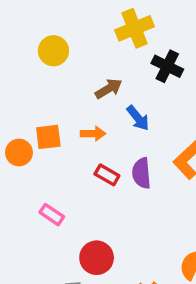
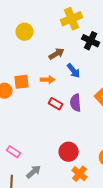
pink rectangle: (52, 215) -> (14, 152), moved
red circle: (97, 258) -> (69, 152), moved

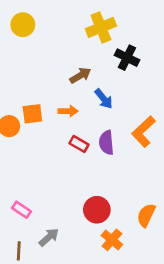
yellow circle: (25, 32) -> (23, 25), moved

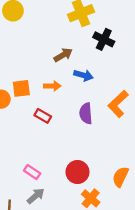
blue arrow: (104, 99) -> (83, 75), turned -36
red rectangle: (79, 144) -> (43, 116), moved
pink rectangle: (21, 210) -> (32, 172), moved

